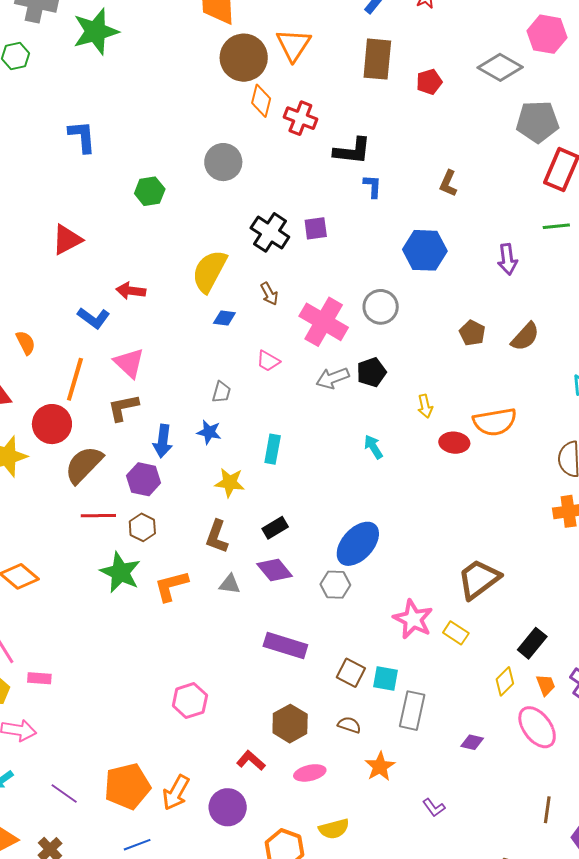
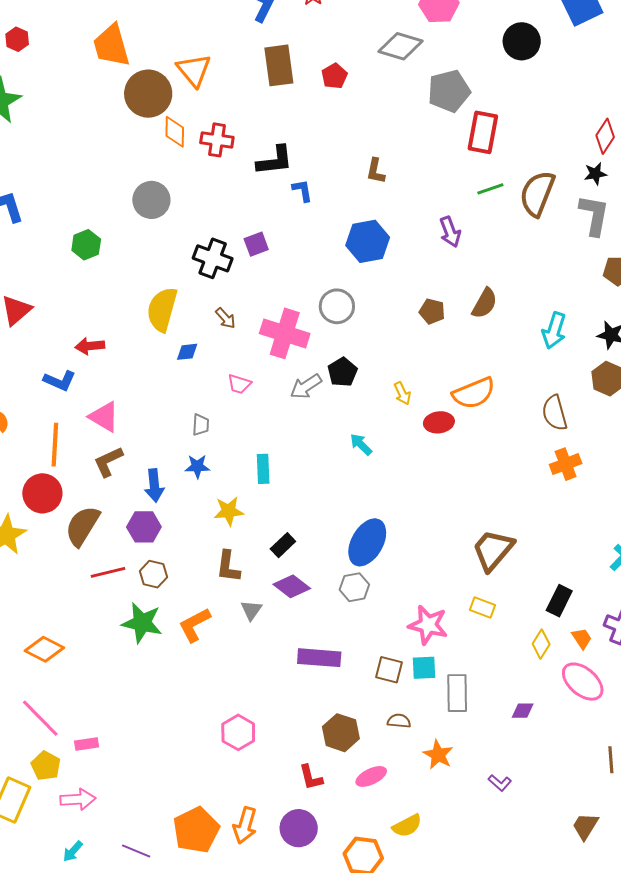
gray triangle: (230, 584) -> (251, 610), turned -50
pink star: (413, 619) -> (428, 625), moved
red L-shape: (251, 760) -> (311, 777), turned -132

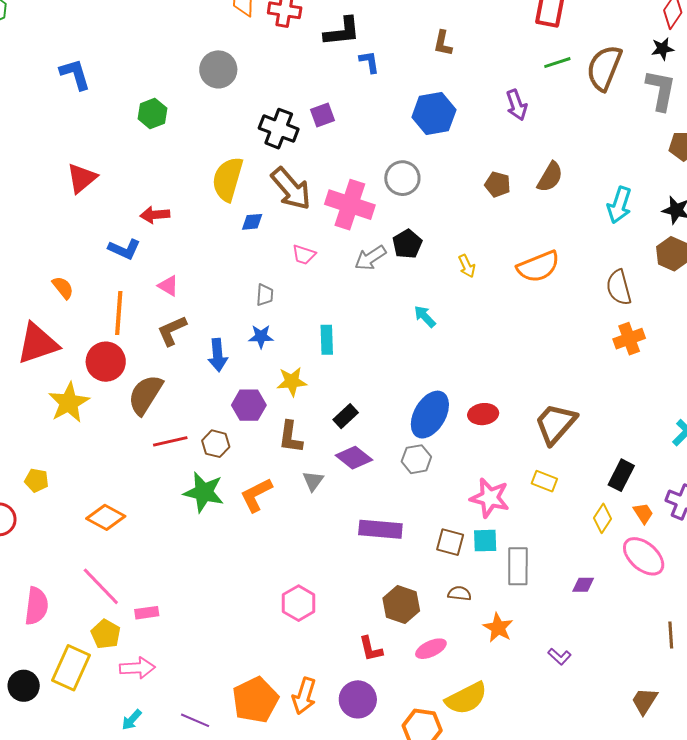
brown arrow: (226, 318) -> (291, 189), size x2.0
pink triangle: (104, 417) -> (168, 286), size x0.7
red ellipse: (439, 422) -> (483, 414), moved
purple hexagon: (144, 527) -> (249, 405), moved
yellow semicircle: (407, 826) -> (466, 698), size x1.4

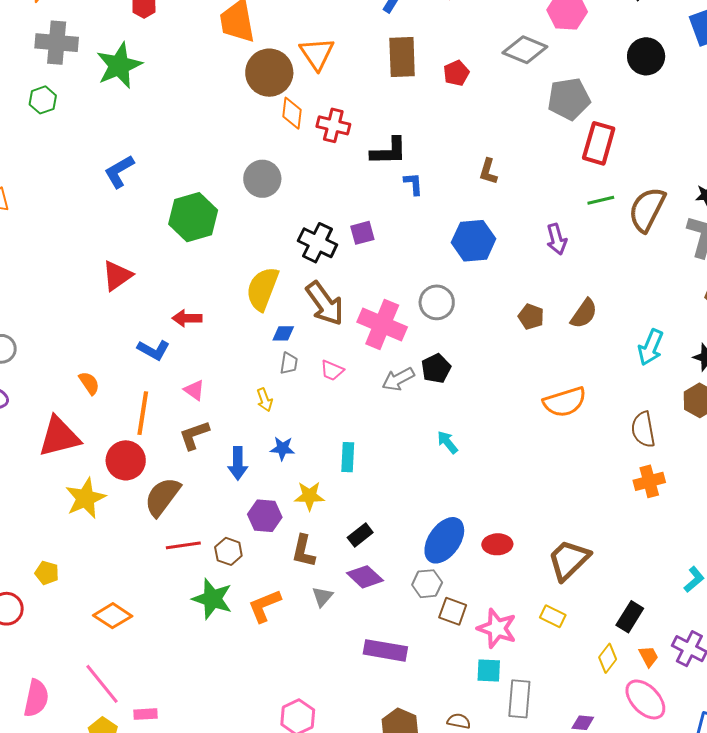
blue L-shape: (75, 74) -> (119, 171), turned -108
green hexagon: (152, 113) -> (193, 217), size x1.6
yellow arrow: (467, 266) -> (265, 400), moved
gray trapezoid: (265, 295) -> (289, 363), moved
brown square: (450, 542) -> (453, 611), moved

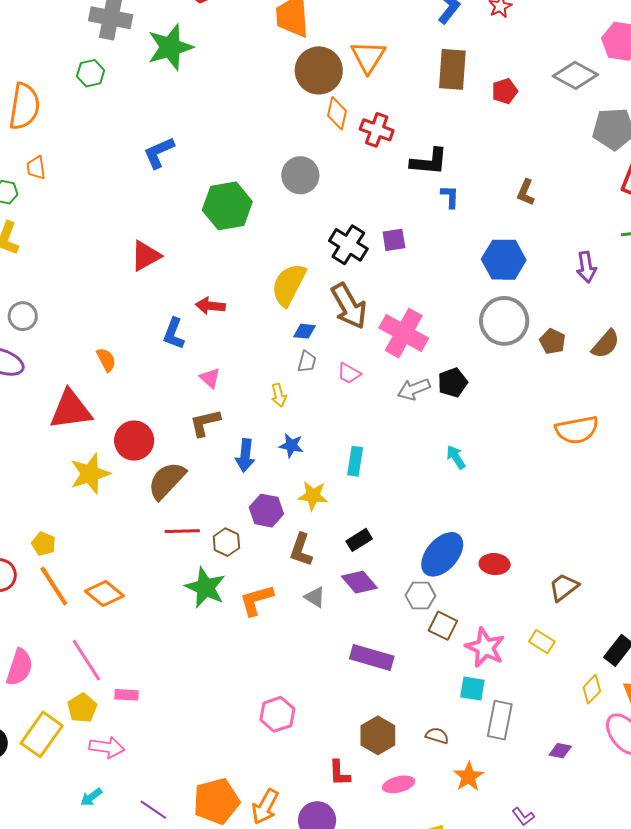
gray circle: (437, 302) -> (504, 321), moved, size x1.4
blue L-shape: (154, 350) -> (174, 334), turned 76
orange line: (143, 413) -> (54, 586), moved, turned -48
brown trapezoid: (569, 560) -> (564, 587), size x0.7
gray triangle: (322, 597) -> (315, 597), turned -45

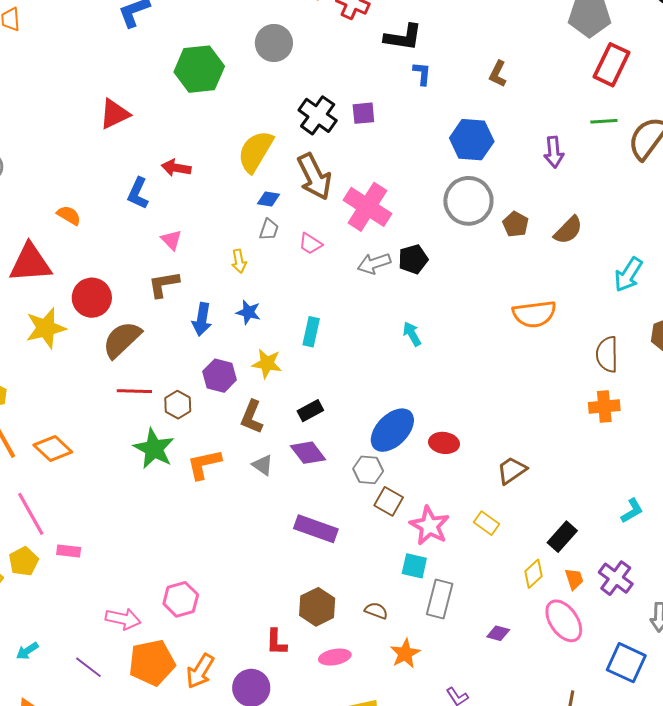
orange semicircle: (106, 360) -> (69, 215), turned -35
pink hexagon: (277, 714) -> (181, 599), moved
pink arrow: (107, 747) -> (123, 619), moved

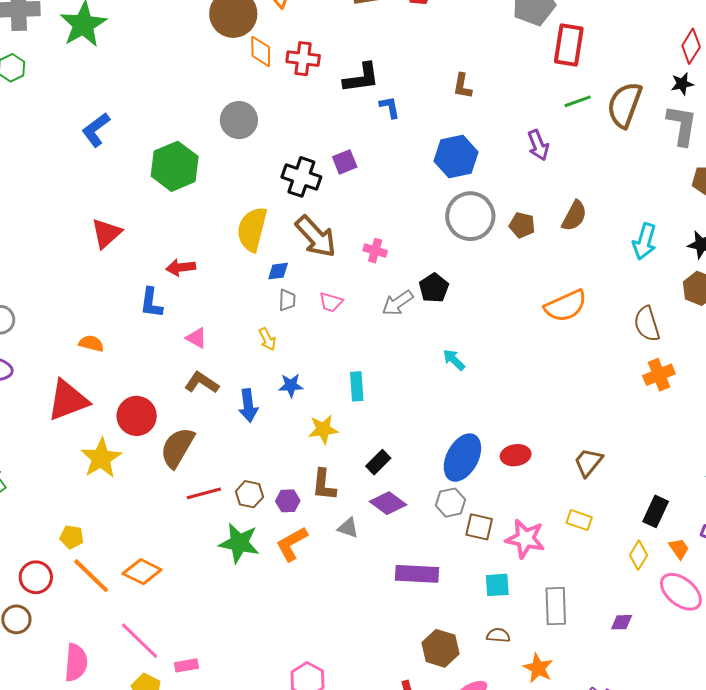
pink cross: (367, 207) -> (375, 251), size x0.5
brown L-shape: (164, 284) -> (202, 383), turned 60
purple hexagon: (220, 376) -> (288, 501), moved, size x0.7
cyan square: (414, 566) -> (497, 585), moved

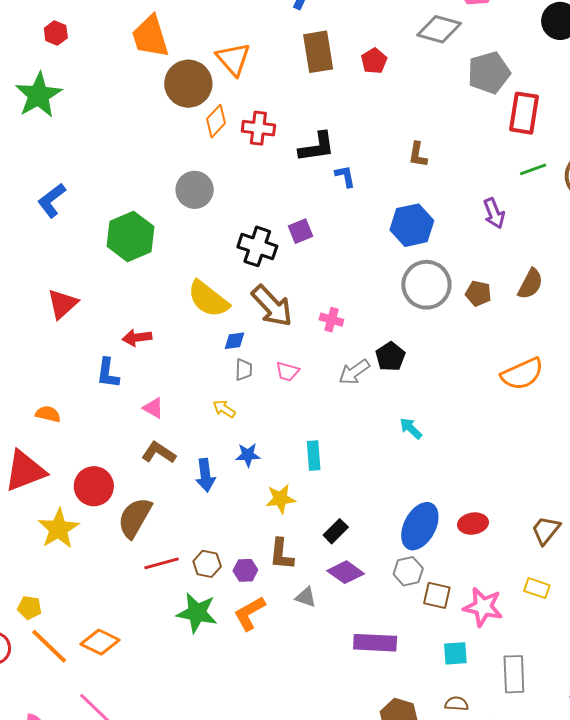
orange diamond: (261, 51) -> (216, 121), turned 44
yellow semicircle: (252, 229) -> (208, 299), turned -66
yellow arrow: (267, 339) -> (224, 409), turned 150

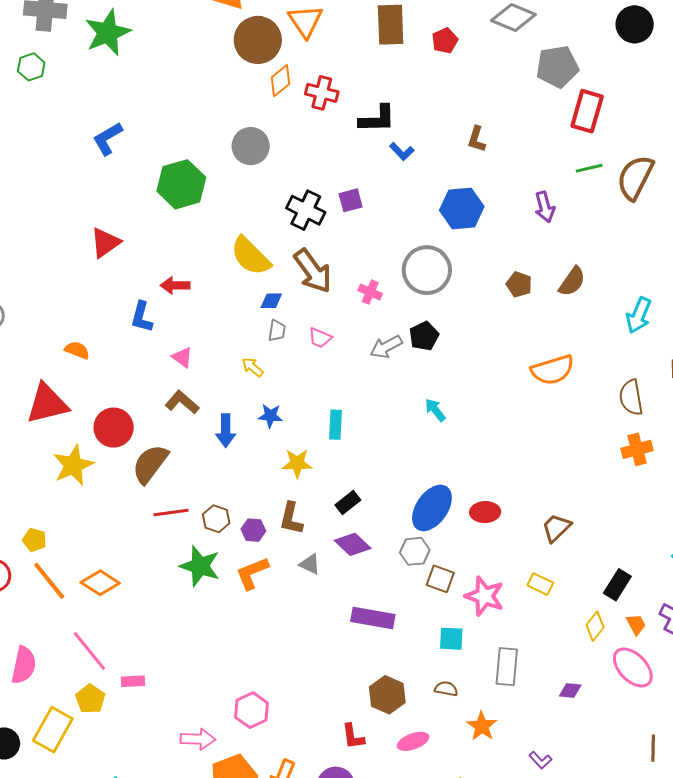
blue L-shape: (345, 176) -> (402, 151), turned 140
gray circle: (426, 285) -> (427, 270), moved

